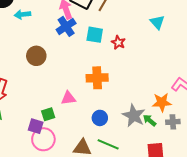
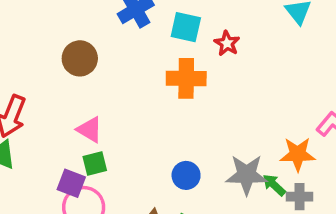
orange cross: (97, 78) -> (186, 78), moved
pink triangle: (68, 98) -> (90, 130), moved, turned 35
gray star: (134, 116) -> (247, 175), turned -30
gray cross: (173, 122) -> (300, 197), moved

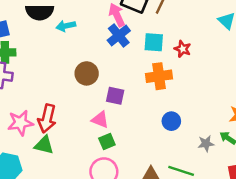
blue circle: (186, 175) -> (171, 121), moved
gray star: (247, 175) -> (206, 144), moved, size x0.6
purple square: (71, 183) -> (115, 96), moved

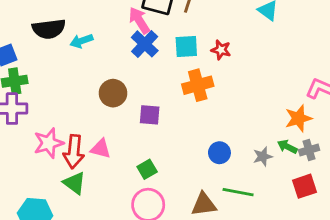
pink triangle: (100, 120) -> (101, 149), moved
blue circle: (171, 121) -> (219, 153), moved
pink star: (20, 123) -> (49, 143), moved
green triangle: (44, 145) -> (74, 183), turned 30

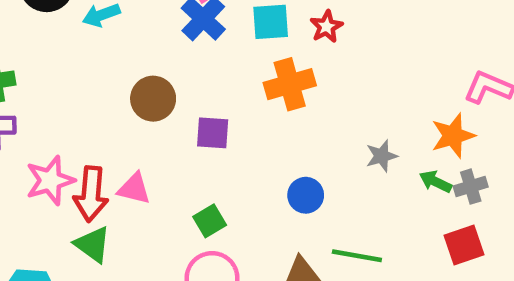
red star: (221, 50) -> (326, 27), turned 30
blue circle: (219, 153) -> (306, 195), moved
gray star: (263, 157) -> (382, 156), moved

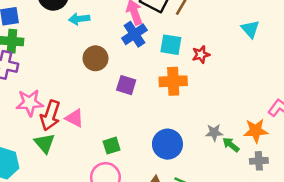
brown circle: (153, 99) -> (95, 58), moved
purple square: (213, 133) -> (126, 85), moved
green arrow: (435, 182) -> (231, 145), moved
blue circle: (306, 195) -> (167, 144), size x1.5

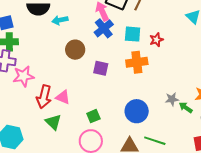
pink star: (30, 103) -> (23, 76), moved
green triangle: (45, 143) -> (53, 122), moved

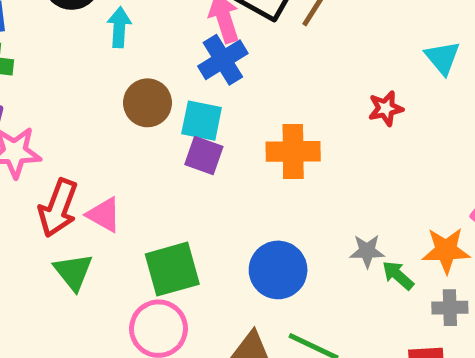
cyan arrow: (60, 20) -> (119, 27), turned 98
cyan square: (133, 34) -> (202, 121), moved
red star: (156, 40) -> (386, 108), moved
green square: (93, 116) -> (172, 269), size x1.6

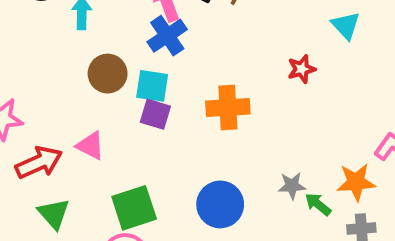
red arrow: (58, 208) -> (39, 162), turned -132
pink triangle: (104, 215) -> (90, 146), moved

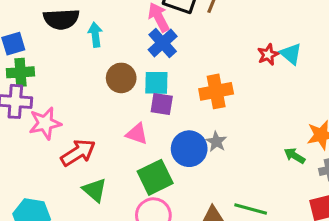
cyan triangle: (346, 26) -> (291, 54), moved
pink triangle: (90, 146) -> (137, 134), moved
gray star: (292, 186) -> (216, 142), moved, turned -30
blue circle: (220, 204) -> (189, 149), moved

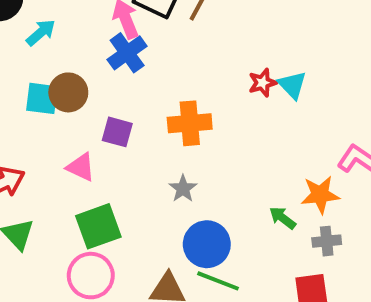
cyan arrow: (95, 35) -> (41, 33), turned 50
cyan square: (156, 83) -> (42, 98), moved
blue circle: (189, 149) -> (207, 244), moved

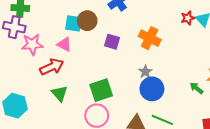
orange cross: (190, 123) -> (150, 38), turned 30
pink triangle: (81, 167) -> (64, 44), moved
blue circle: (207, 244) -> (152, 89), moved

